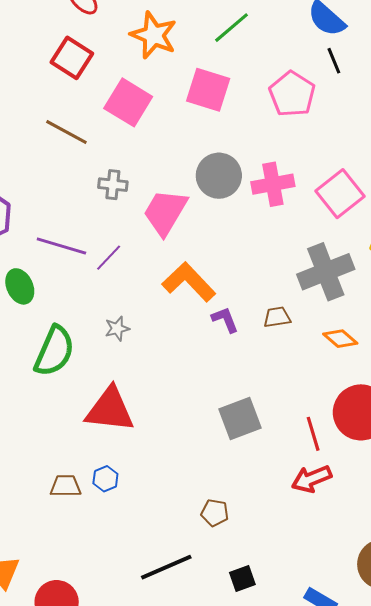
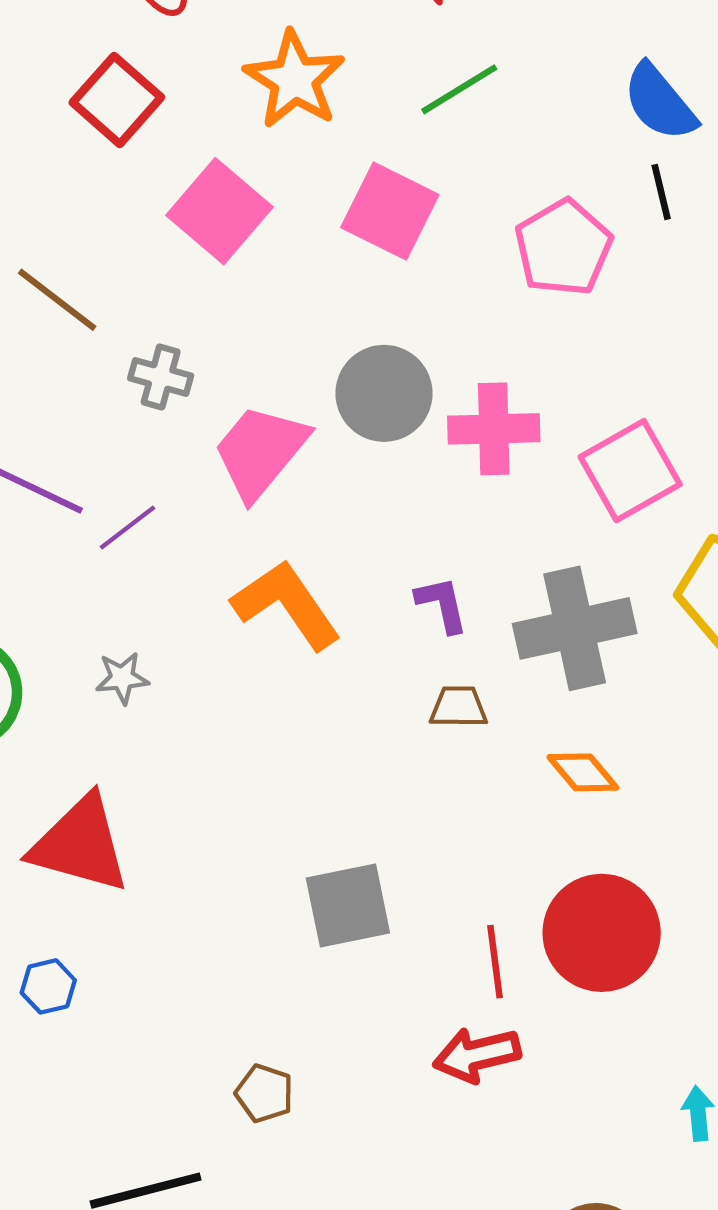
brown line: (66, 132) -> (57, 300), moved
purple L-shape: (225, 320) -> (442, 604), moved

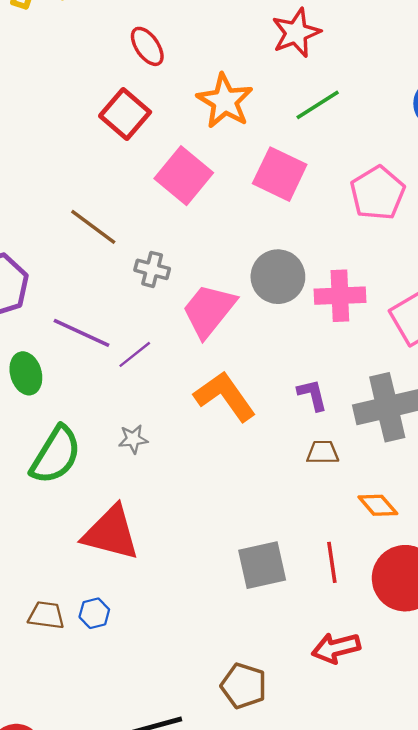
orange diamond: (583, 772) -> (378, 505), moved
red line: (495, 962) -> (332, 562), moved
brown pentagon: (264, 1093) -> (244, 686), moved, size x1.4

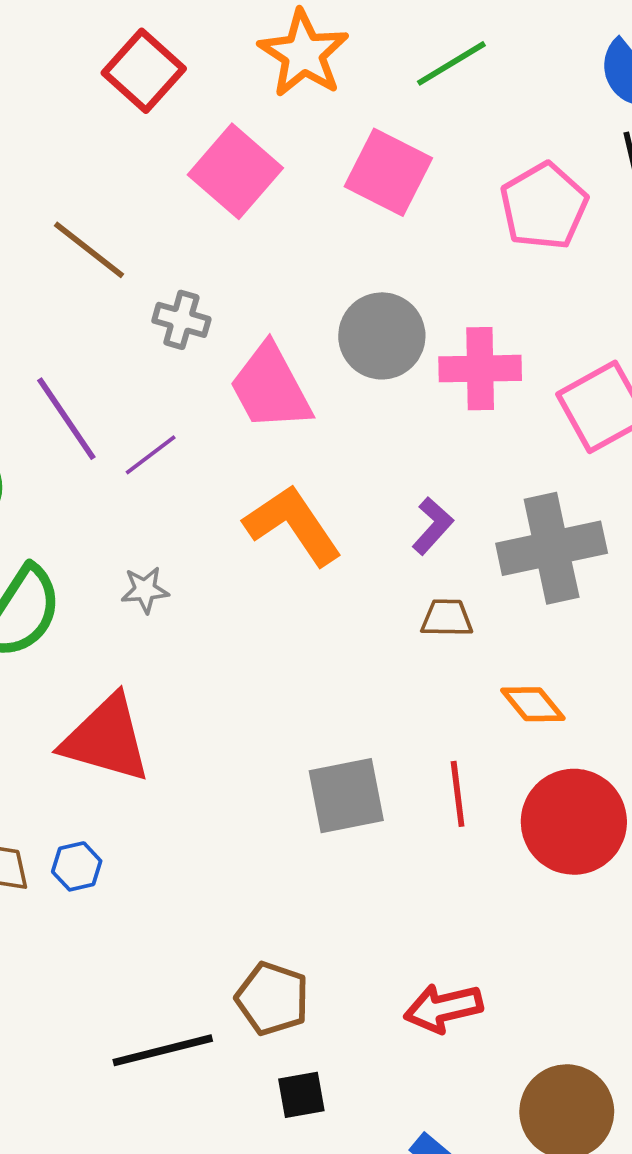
pink trapezoid: (209, 310) -> (270, 387), turned -68
purple line: (81, 333) -> (66, 419), turned 30
purple L-shape: (312, 395) -> (433, 526), turned 54
red arrow: (336, 648) -> (443, 1008), moved
brown pentagon: (244, 686) -> (272, 999), moved

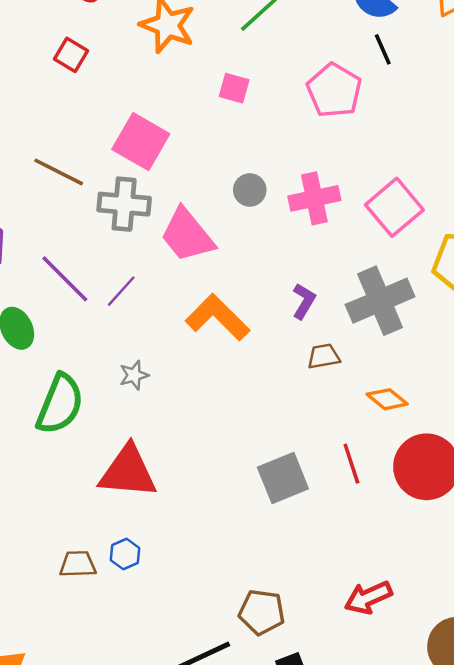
red square: (144, 71) -> (71, 55), size x0.7
pink square: (235, 171) -> (141, 142), moved
pink square: (388, 172) -> (234, 88), size x0.6
gray cross: (181, 320) -> (124, 204), size x1.5
gray circle: (382, 336) -> (250, 190), size x0.6

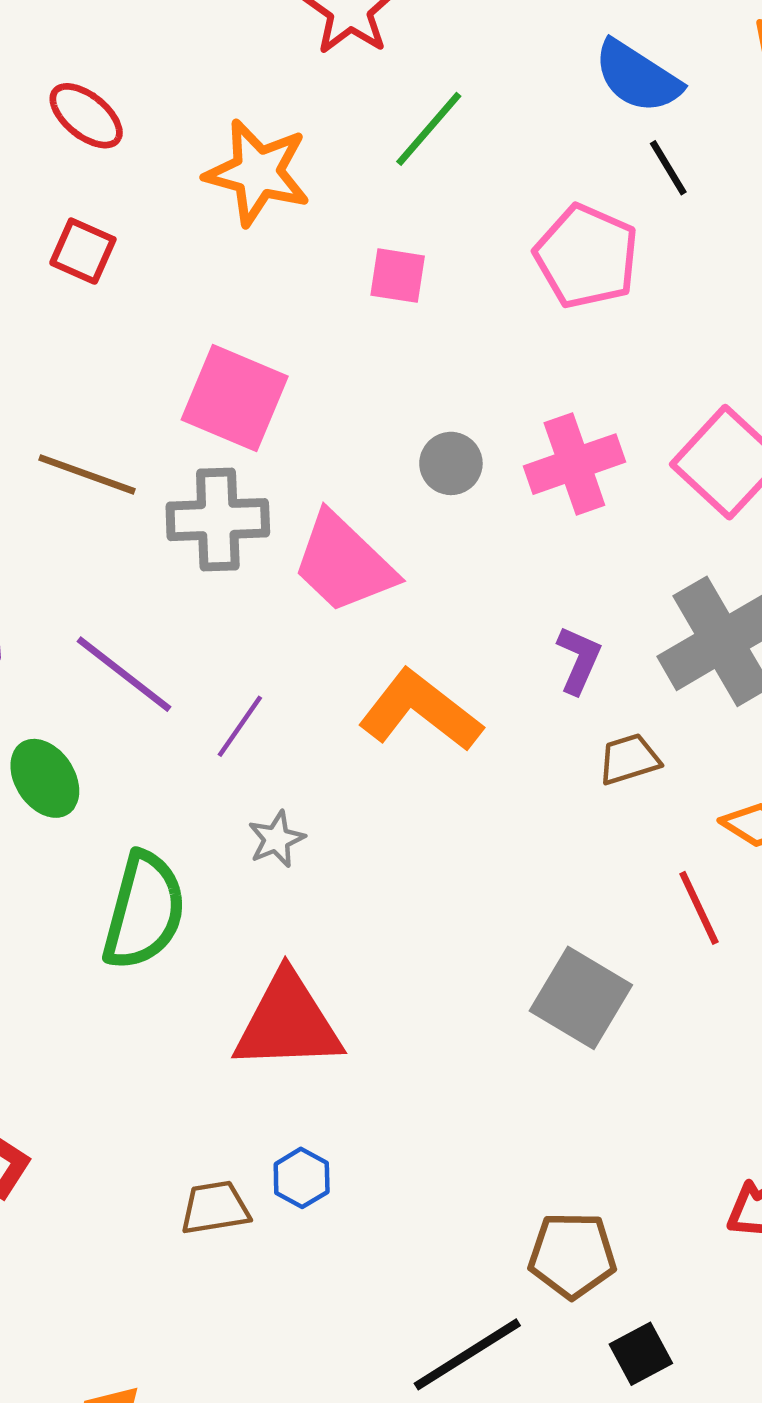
purple line: (121, 291) -> (240, 726), moved
red line: (351, 464) -> (699, 908), moved
gray square: (283, 478) -> (581, 998), turned -30

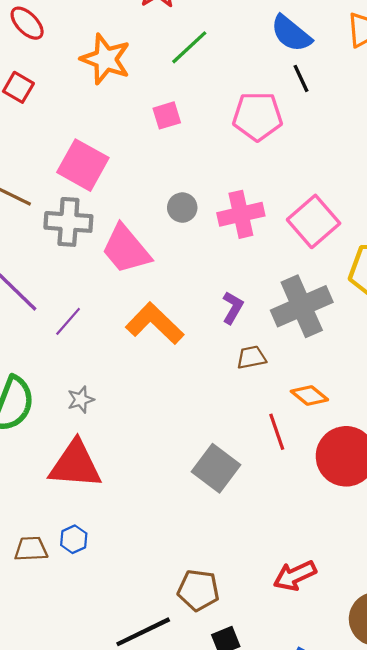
pink pentagon: (587, 256) -> (258, 116), turned -30
pink square: (398, 276) -> (167, 115), turned -32
gray star: (276, 839) -> (81, 400), moved

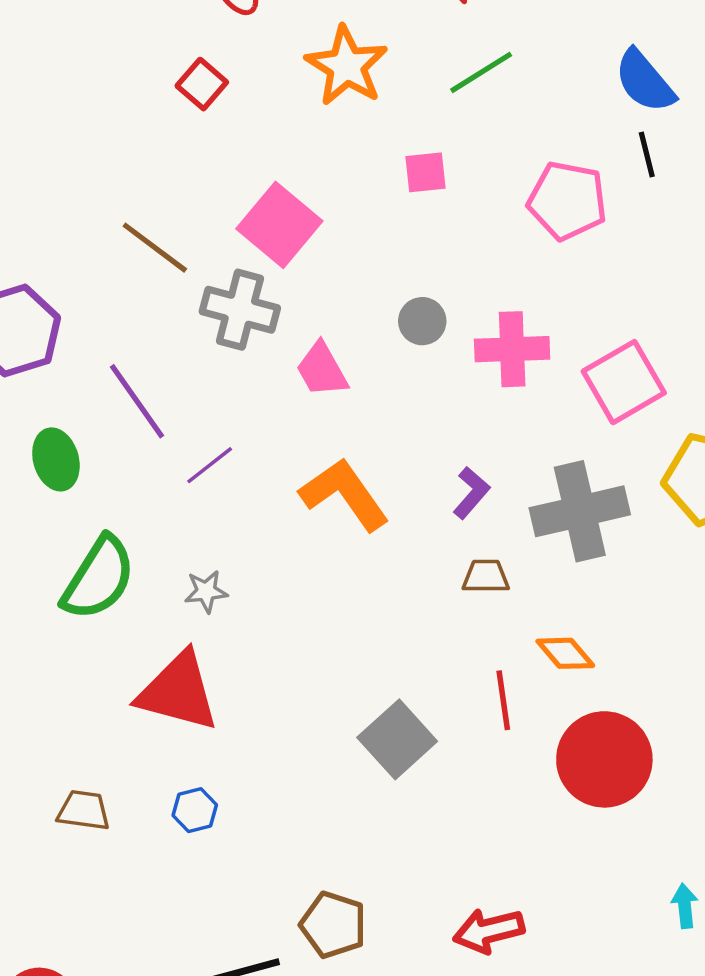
pink trapezoid: (126, 249) -> (322, 370), size x0.7
blue hexagon: (74, 539) -> (195, 810), moved

